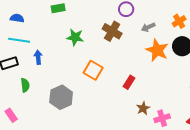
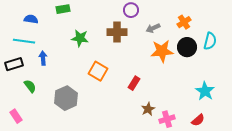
blue semicircle: (17, 18) -> (31, 19), moved
brown cross: (112, 31) -> (117, 32), turned -30
orange star: (157, 50) -> (162, 51), turned -30
green semicircle: (25, 85) -> (30, 86), turned -32

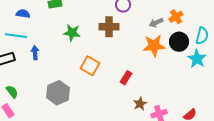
gray arrow: (153, 28) -> (156, 23), moved
green semicircle: (30, 86) -> (12, 92), moved
cyan star: (205, 91) -> (197, 59), moved

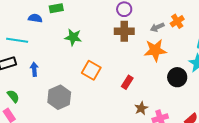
blue semicircle: (23, 14) -> (35, 18), moved
brown cross: (109, 27) -> (124, 31), moved
black circle: (179, 42) -> (177, 77), moved
blue arrow: (35, 53) -> (34, 69), moved

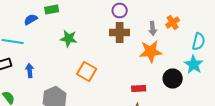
blue semicircle: (35, 18) -> (31, 20), turned -40
gray arrow: (157, 27) -> (153, 28), turned -72
red rectangle: (127, 82) -> (139, 88), moved, turned 56

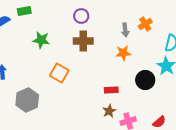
purple circle: (120, 10) -> (81, 16), moved
brown cross: (120, 32) -> (83, 41), moved
orange star: (151, 52) -> (123, 53), size x0.7

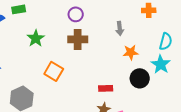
orange cross: (145, 24) -> (149, 10), moved, turned 32
green star: (41, 40) -> (36, 38), turned 30
orange star: (123, 53) -> (131, 52), moved

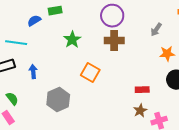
purple circle: (76, 14) -> (112, 16), size x1.5
gray arrow: (120, 28) -> (156, 30), turned 40

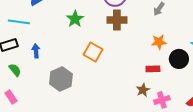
orange star: (167, 54) -> (159, 42), moved
red rectangle: (142, 90) -> (153, 69), moved
green semicircle: (12, 99) -> (15, 70), moved

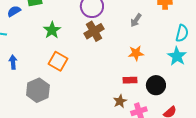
brown cross: (117, 20) -> (94, 31), turned -30
orange square: (93, 52) -> (58, 61), moved
black circle: (179, 59) -> (156, 85), moved

